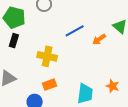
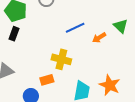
yellow cross: (47, 56) -> (61, 59), moved
orange star: (113, 86) -> (110, 85), size x1.5

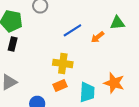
green triangle: (121, 26) -> (117, 23), turned -42
orange rectangle: (47, 80) -> (60, 86), moved

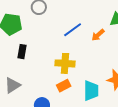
black rectangle: (13, 44) -> (22, 52), moved

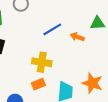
orange arrow: (98, 35) -> (77, 37), turned 56

